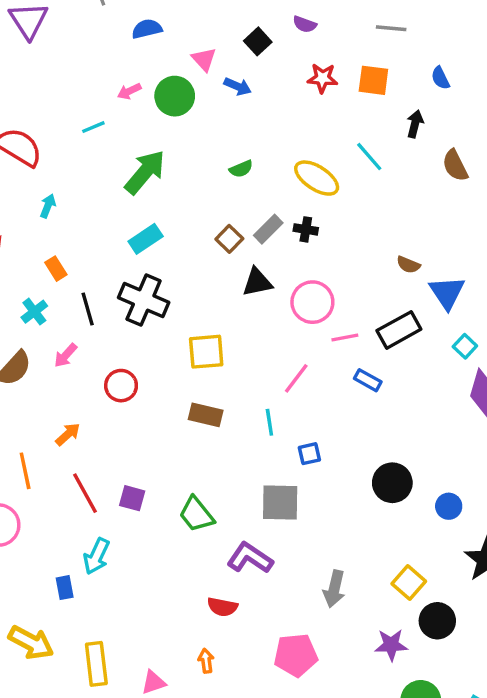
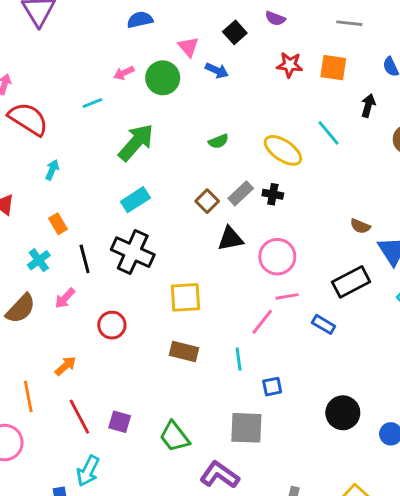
pink line: (345, 338) -> (287, 296), moved

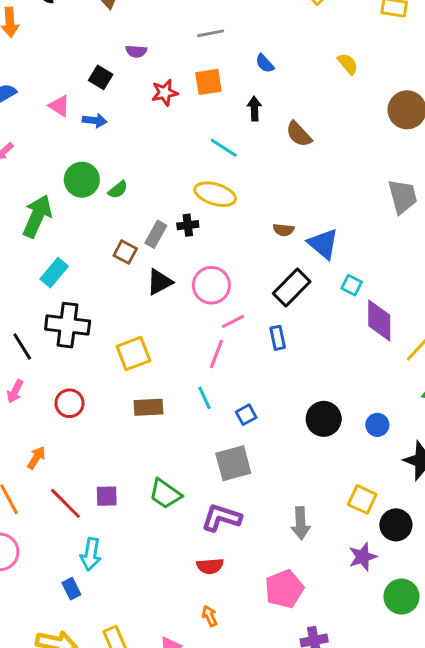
green circle: (163, 78) -> (82, 180), moved
yellow ellipse: (283, 150) -> (215, 194), moved
blue rectangle: (324, 324) -> (278, 338), turned 65

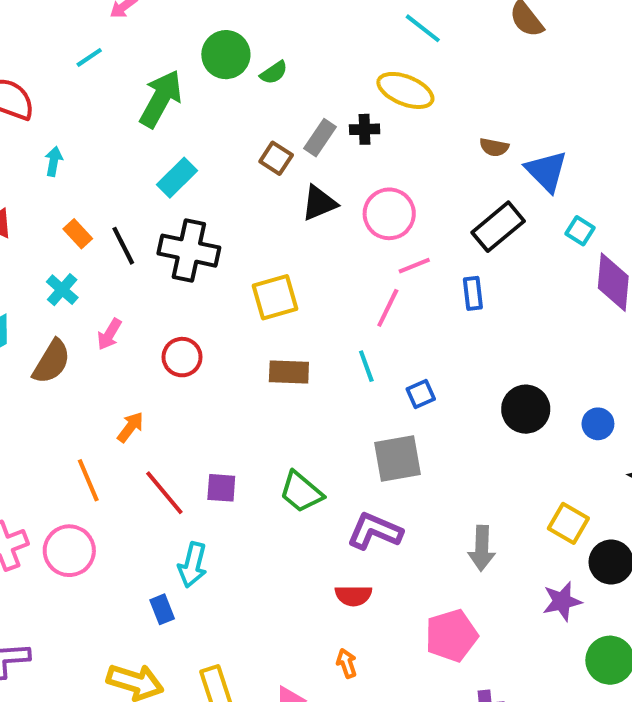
black line: (22, 347) -> (123, 246), moved

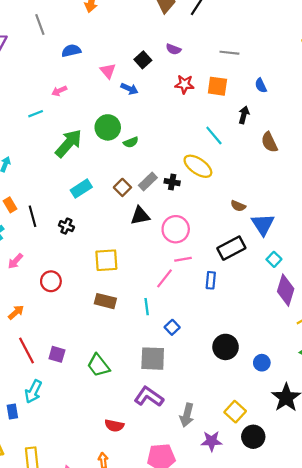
cyan rectangle: (177, 178) -> (81, 189), moved
black cross: (189, 251) -> (66, 226), size x0.5
blue square: (421, 394) -> (172, 327), turned -32
purple L-shape: (375, 531) -> (149, 397), moved
purple star: (562, 601) -> (212, 441), moved

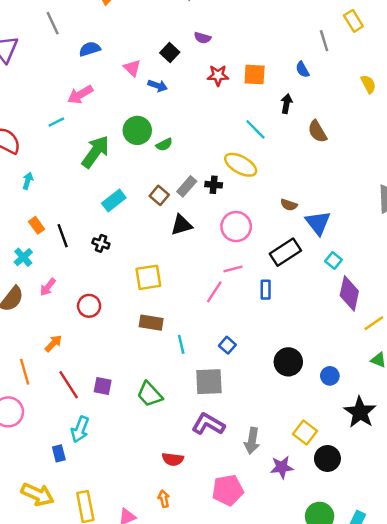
gray line: (229, 53) -> (324, 41), moved, turned 72
pink arrow: (59, 91) -> (80, 95), size x1.5
pink circle: (176, 229) -> (236, 227), moved
cyan line: (147, 307) -> (181, 344), moved

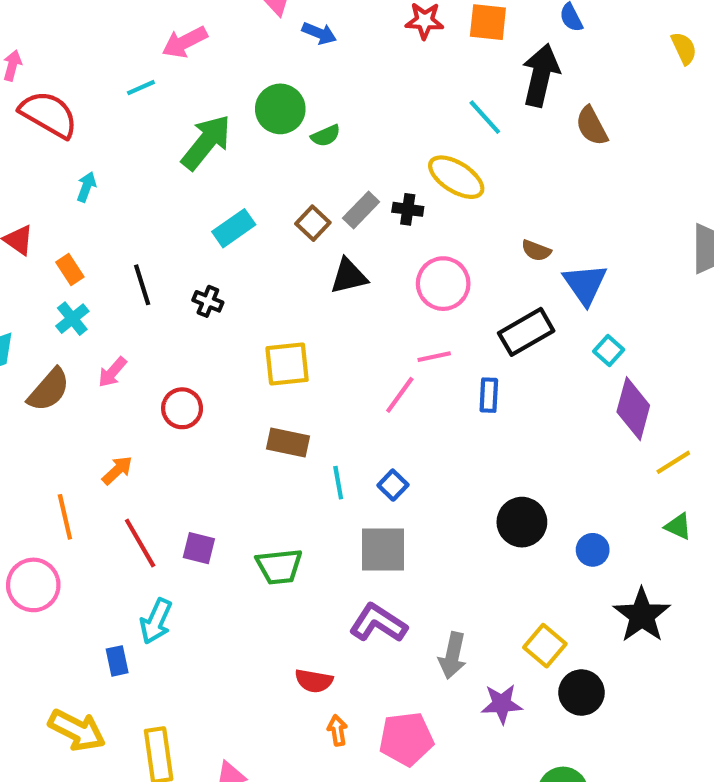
black arrow: (287, 104) -> (541, 75), size x1.8
orange rectangle: (37, 225) -> (70, 270), moved
blue square: (227, 345) -> (393, 485), moved
green trapezoid: (150, 394) -> (279, 566), turned -56
orange arrow: (164, 499) -> (337, 730), moved

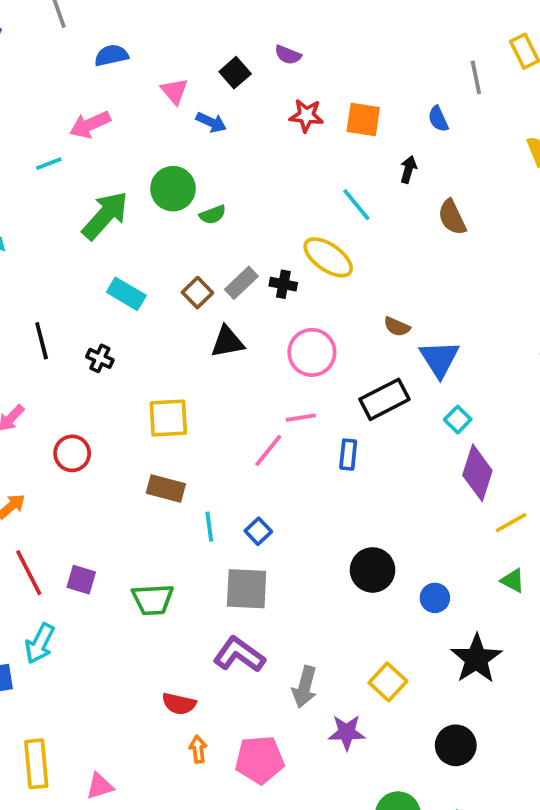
black arrow: (541, 75) -> (408, 169), size x0.5
cyan rectangle: (234, 228) -> (126, 294), turned 63
black circle: (581, 693) -> (456, 745), moved

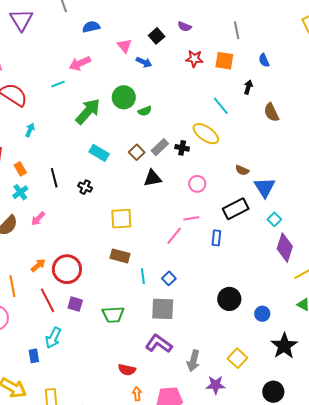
gray line: (476, 77) -> (237, 30), moved
pink circle: (312, 352) -> (197, 184), size x0.7
red circle: (72, 453) -> (67, 269), moved, size x1.5

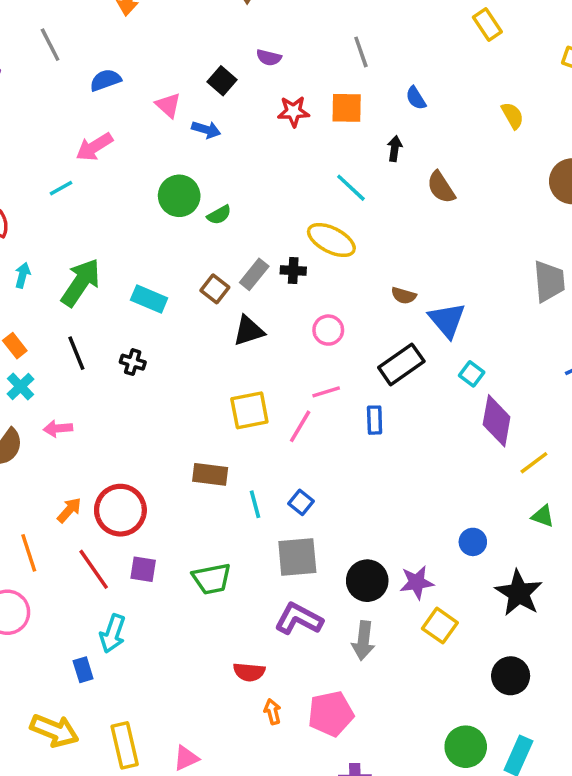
green arrow: (88, 111) -> (81, 283), moved
pink arrow: (38, 219) -> (58, 428), turned 49
yellow square: (121, 219) -> (249, 410), moved
black circle: (229, 299) -> (367, 581), moved
purple star: (216, 385) -> (417, 582), moved

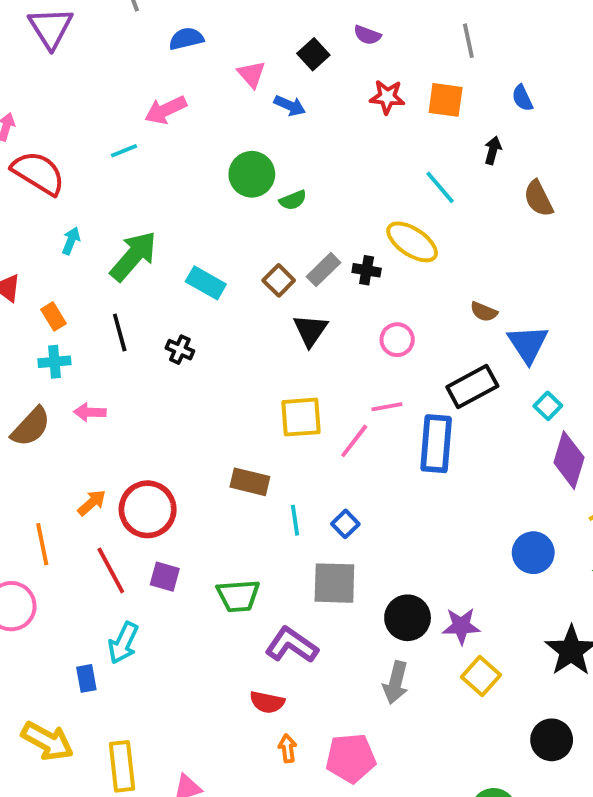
black triangle: (249, 331) -> (310, 330), turned -44
cyan cross: (20, 386) -> (54, 362), turned 32
blue rectangle: (375, 420) -> (436, 444), size x1.8
blue circle: (473, 542) -> (533, 553), moved, size x1.4
purple L-shape: (299, 619) -> (292, 645), moved

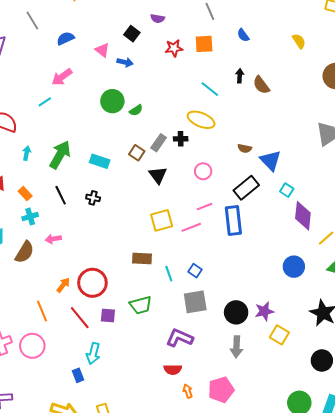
black arrow: (493, 150) -> (240, 76), moved
pink line: (354, 441) -> (191, 227), turned 42
green trapezoid: (238, 596) -> (141, 305), moved

